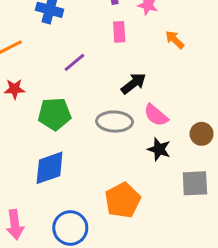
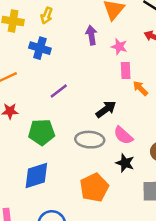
pink rectangle: (119, 32) -> (126, 70), moved
orange arrow: (175, 40) -> (140, 88), moved
orange pentagon: (123, 200) -> (94, 188), moved

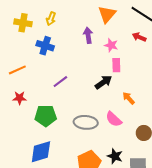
orange arrow: (140, 88) -> (129, 98), moved
black arrow: (106, 109) -> (103, 82), moved
black star: (125, 163) -> (115, 156), moved

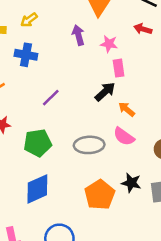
yellow arrow: (51, 19) -> (29, 20), turned 40
orange arrow: (129, 98) -> (127, 109), moved

